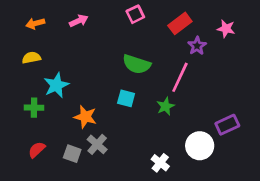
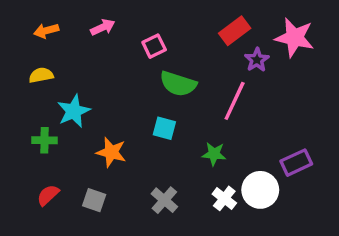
pink square: (135, 14) -> (154, 46), moved
pink star: (226, 29) -> (294, 38), size x1.6
green star: (166, 106) -> (214, 154), moved, turned 30
gray cross: (97, 144) -> (164, 200), moved
white cross: (160, 163) -> (224, 198), moved

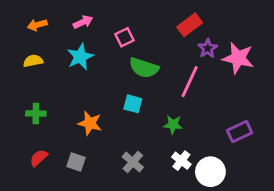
pink star: (294, 38) -> (238, 58), moved
cyan star: (74, 111) -> (80, 57), moved
white circle: (260, 190) -> (210, 172), moved

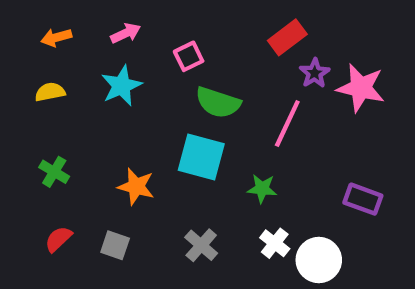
cyan square: (133, 104) -> (201, 157), size x1.6
green cross: (36, 114) -> (54, 172), turned 30
purple rectangle: (240, 132) -> (363, 199), turned 45

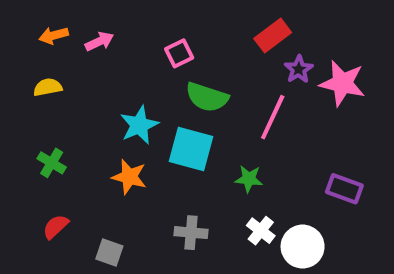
pink arrow: (126, 33) -> (99, 41), moved
cyan star: (121, 86) -> (139, 125), moved
gray square: (115, 245) -> (109, 253), moved
gray cross: (201, 245) -> (191, 233), turned -36

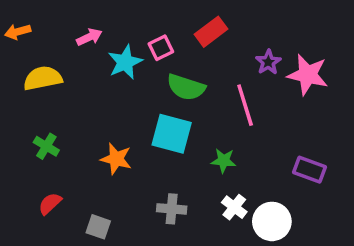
orange arrow: (54, 35) -> (18, 32), moved
red rectangle: (273, 35) -> (211, 32), moved
yellow semicircle: (48, 87) -> (43, 78), size x1.5
pink line: (273, 117) -> (245, 105), turned -42
cyan star: (139, 125) -> (125, 62), moved

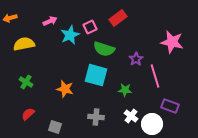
purple star: (268, 62) -> (136, 59), moved
pink line: (245, 105) -> (155, 76), moved
purple rectangle: (309, 170) -> (170, 106), moved

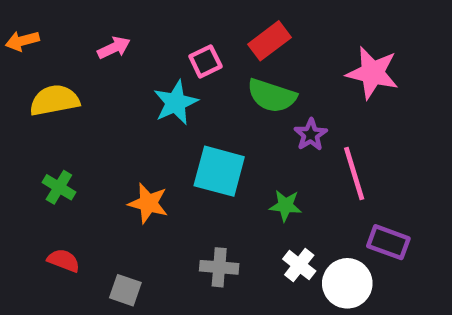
cyan star: (70, 35) -> (176, 103), moved
pink star: (172, 42) -> (372, 73), moved
green semicircle: (104, 49) -> (272, 96), moved
red semicircle: (28, 114) -> (64, 260), turned 64

